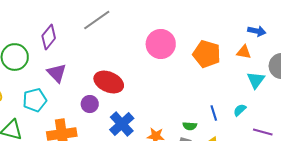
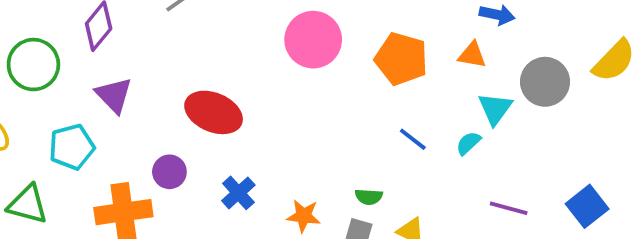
purple circle: (90, 104) -> (169, 172), moved
cyan semicircle: (240, 110) -> (468, 143), moved
blue line: (214, 113) -> (413, 139), moved, turned -35
blue cross: (122, 124) -> (238, 193), size x0.7

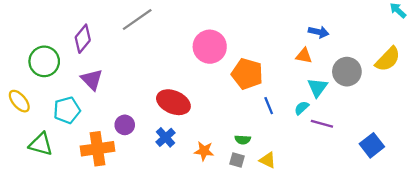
orange pentagon: (401, 59) -> (247, 74), moved
red ellipse: (214, 112) -> (173, 102), moved
blue line: (413, 139) -> (269, 106), turned 30
purple line: (509, 208) -> (322, 124), moved

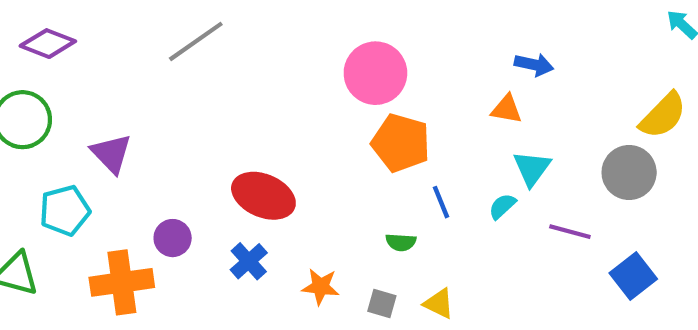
purple diamond: (83, 39) -> (48, 44), moved, turned 72
pink circle: (210, 47) -> (375, 73), moved
gray circle: (347, 72) -> (629, 172), moved
purple line: (322, 124) -> (570, 232), moved
green semicircle: (243, 140) -> (401, 242), moved

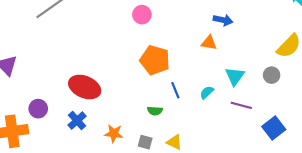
pink circle: (375, 73) -> (142, 15), moved, size x0.6
cyan triangle: (532, 168) -> (235, 76), moved
gray circle: (629, 172) -> (272, 75), size x0.6

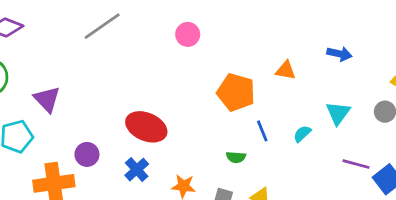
pink circle: (142, 15) -> (188, 34), moved
blue arrow: (223, 20) -> (339, 54), moved
orange triangle: (209, 43) -> (286, 70), moved
purple line: (241, 105) -> (356, 164), moved

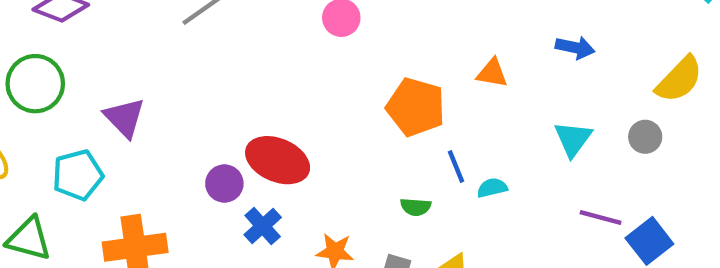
cyan semicircle: (302, 134) -> (492, 188), moved, turned 30
purple circle: (87, 154) -> (224, 184), moved

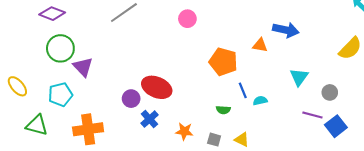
blue arrow: (575, 48) -> (286, 30), moved, size x1.4
green circle: (35, 84) -> (60, 48), moved
gray circle: (645, 137) -> (330, 92), moved

